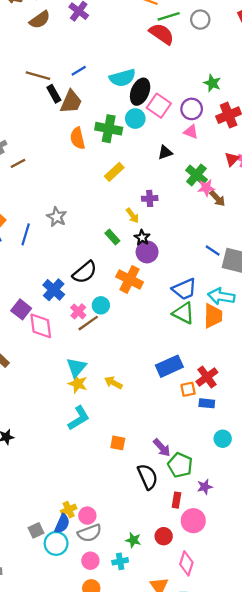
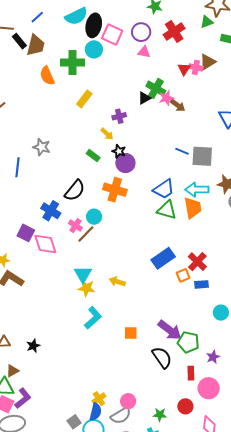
black triangle: (165, 152) -> (144, 98), moved
purple arrow: (162, 448) -> (170, 330), size x1.4
pink circle: (87, 516) -> (128, 401), moved

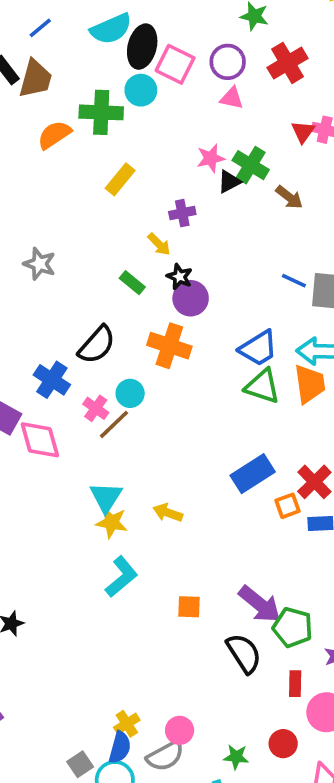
orange semicircle: (47, 76) -> (54, 135), turned 78
pink star: (166, 98) -> (211, 158), moved

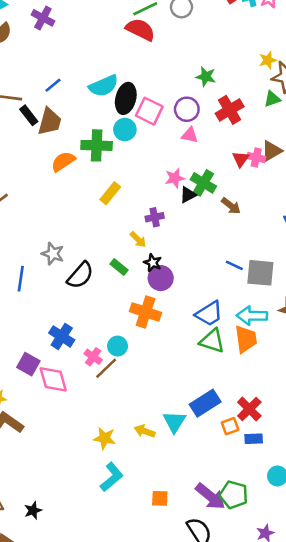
black semicircle: (97, 345) -> (80, 275), moved
cyan triangle: (106, 497) -> (174, 422), moved
green pentagon: (293, 627) -> (234, 495), moved

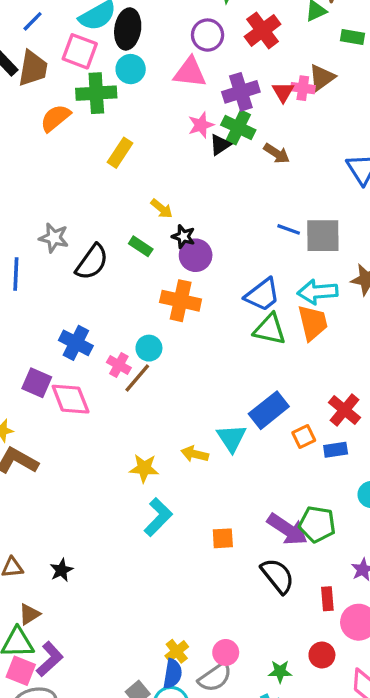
pink square: (149, 111) -> (80, 51), moved
pink triangle: (190, 135) -> (190, 72), moved, size x1.5
purple cross: (155, 217) -> (241, 92), moved, size x1.5
red cross: (249, 409) -> (345, 410), moved

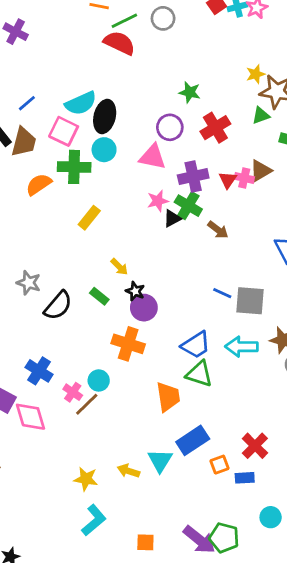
orange trapezoid: (313, 323) -> (168, 397), moved

